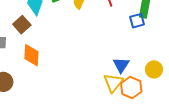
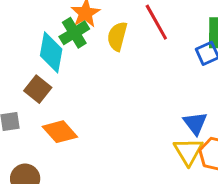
orange diamond: (31, 55) -> (60, 132), turned -35

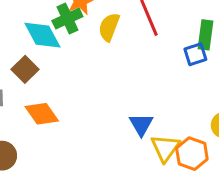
cyan diamond: (51, 52) -> (42, 35), turned -45
blue triangle: (195, 123) -> (141, 125), moved

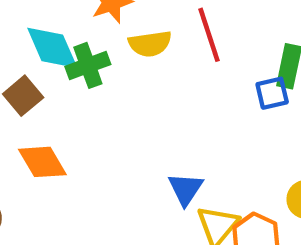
green cross: (67, 19) -> (88, 65), moved
yellow semicircle: (109, 27) -> (150, 44), turned -124

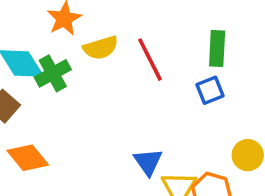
red line: (209, 35) -> (150, 60), moved
blue square: (272, 93) -> (210, 90), moved

